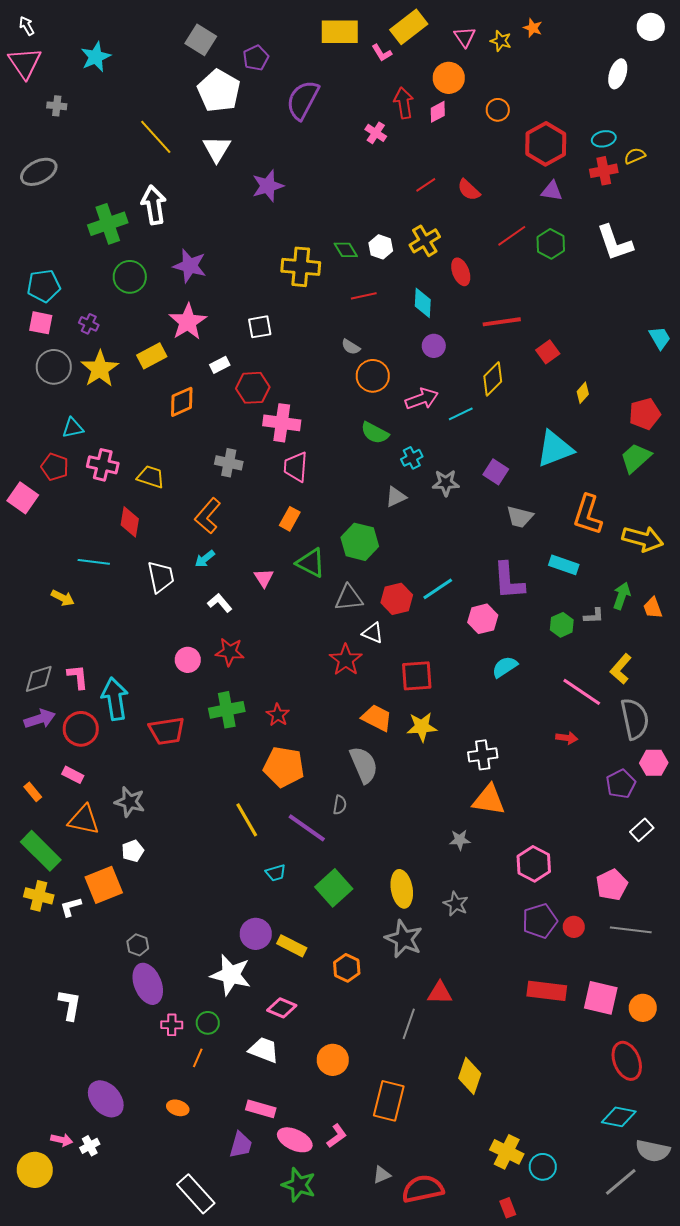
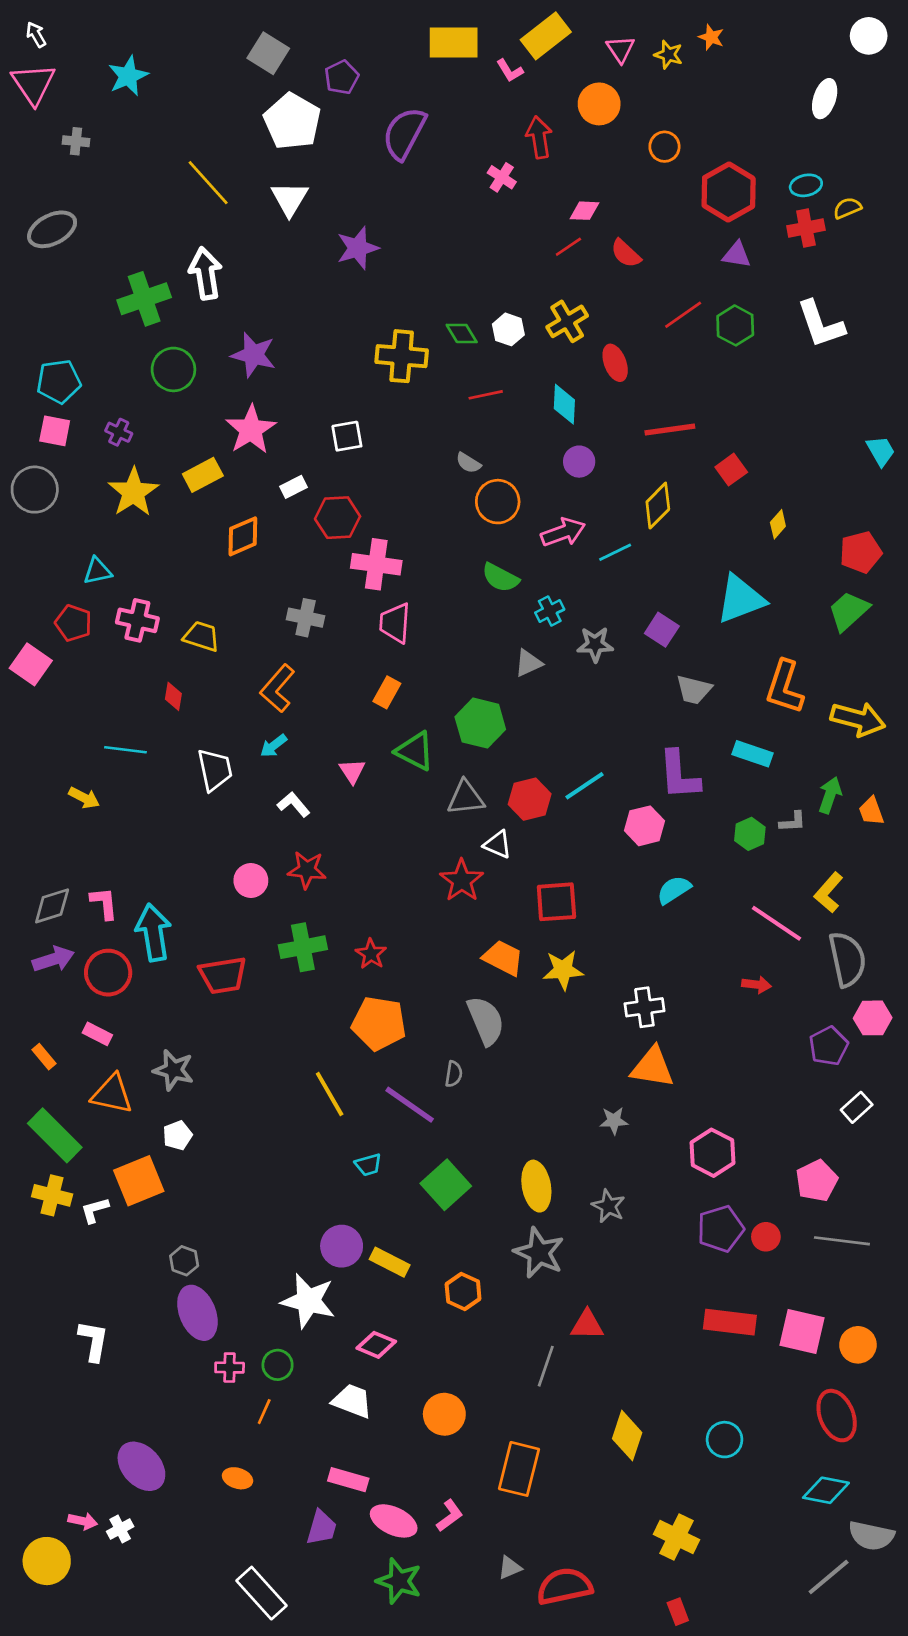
pink diamond: (438, 112) -> (584, 211), moved, turned 30
gray circle: (54, 367) -> (35, 490), moved
red diamond: (130, 522) -> (173, 696), size x0.7
cyan circle: (543, 1167) -> (725, 1440), moved

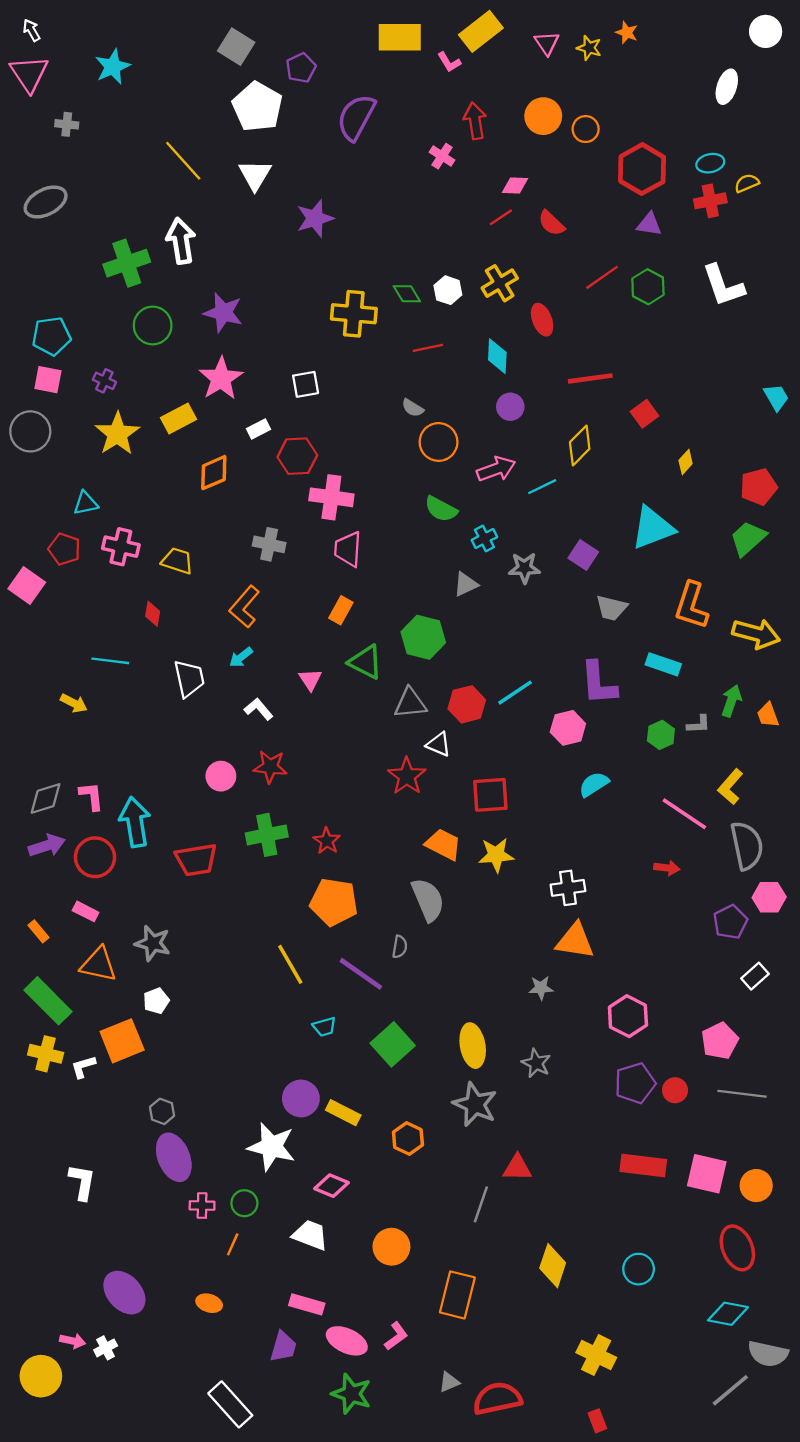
orange circle: (599, 104) -> (543, 116), moved

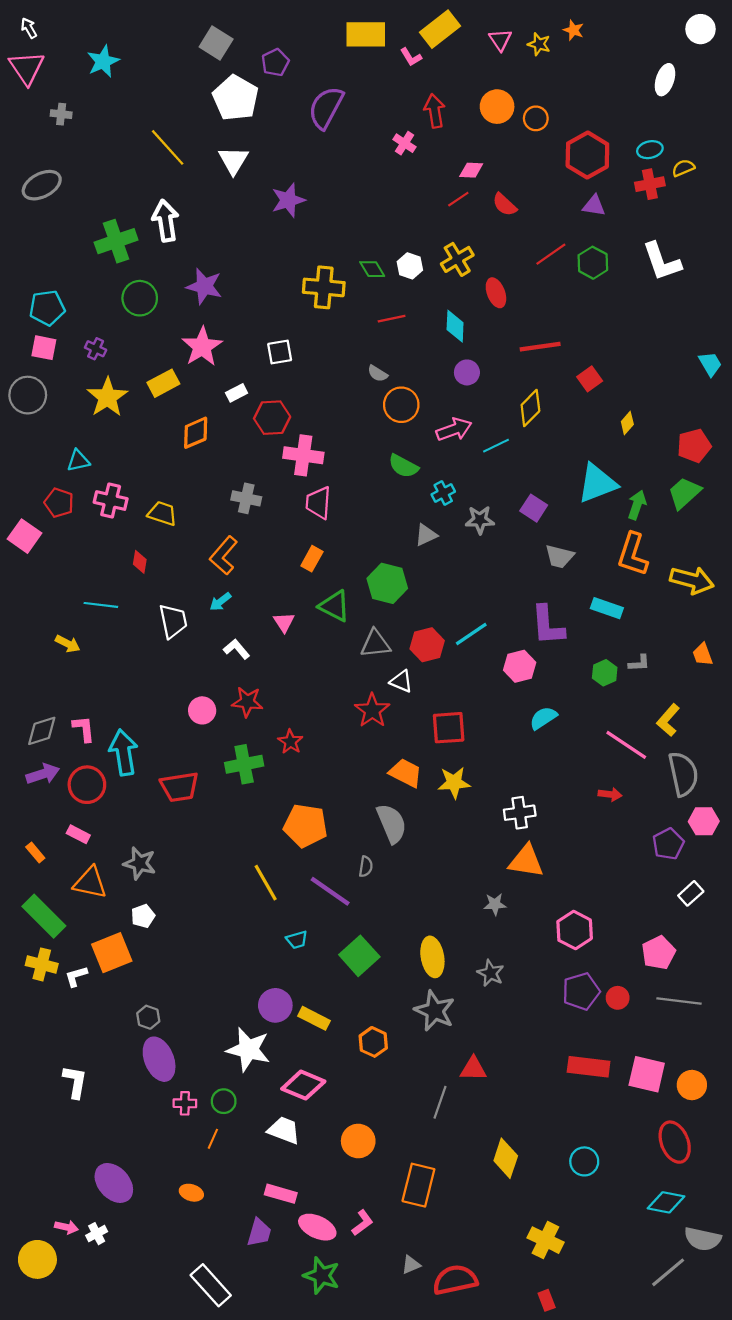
green arrow: (731, 701) -> (637, 505), moved
red star: (327, 841) -> (290, 742), moved
pink diamond: (331, 1186) -> (303, 1085), size x1.4

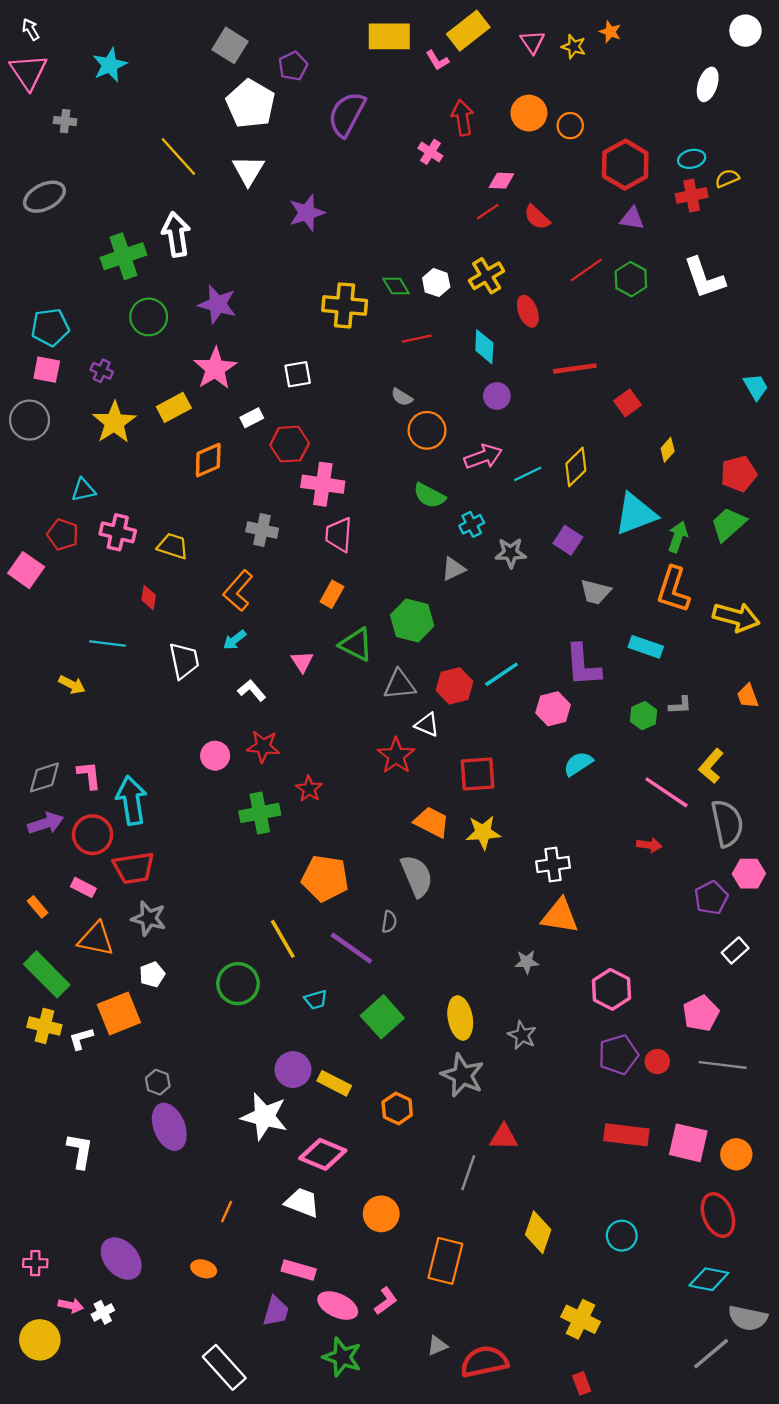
yellow diamond: (530, 408) -> (576, 467), moved
red trapezoid: (180, 787) -> (134, 868), moved
green circle: (224, 1101) -> (238, 984), moved, size x1.6
pink cross: (185, 1103) -> (35, 1263), moved

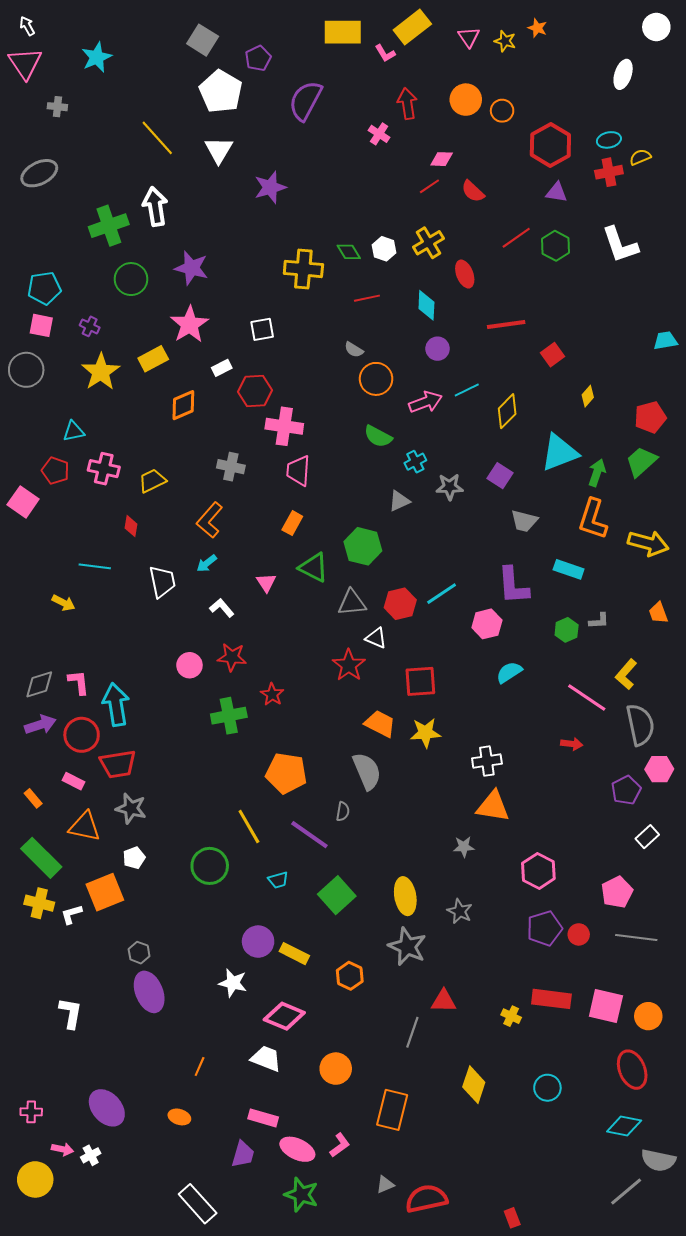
cyan trapezoid: (756, 387) -> (665, 341), turned -70
cyan line: (528, 474) -> (467, 390), moved
yellow trapezoid: (173, 546) -> (152, 481), turned -44
white star: (264, 1116) -> (233, 983), size x0.7
yellow cross: (581, 1319) -> (511, 1016), moved, size x0.6

